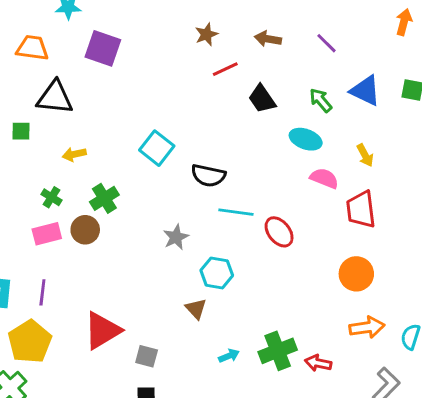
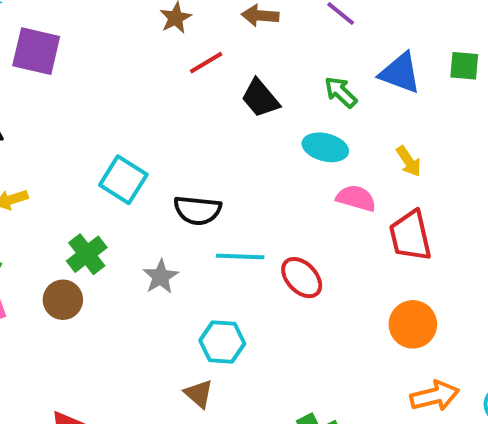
green cross: (104, 198) -> (87, 254), moved
brown circle: (85, 230) -> (63, 300), moved
gray star: (176, 237) -> (160, 277), moved

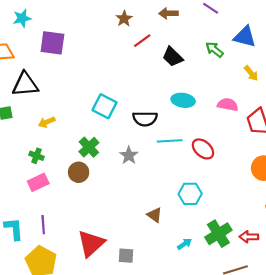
cyan ellipse: (325, 147) -> (183, 100), moved
yellow arrow: (409, 161) -> (251, 73), moved
cyan hexagon: (222, 342) -> (190, 194), moved

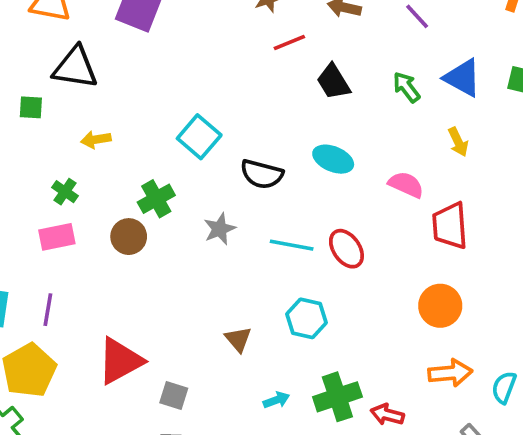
cyan line: (170, 141) -> (292, 245), moved

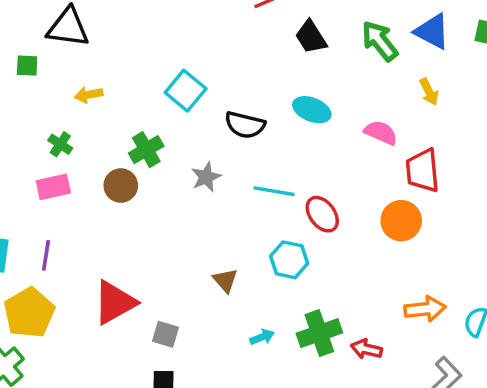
green arrow: (406, 87) -> (380, 41), size x1.4
red ellipse: (346, 249) -> (322, 214), moved
orange circle: (440, 306) -> (401, 221), moved

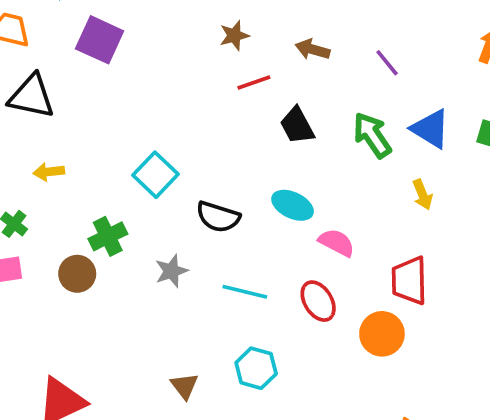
pink semicircle: (381, 133) -> (337, 243), moved
red ellipse: (322, 214) -> (318, 301), moved

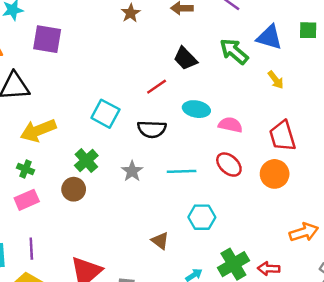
red line: (254, 83) -> (157, 87), moved
yellow arrow: (49, 172) -> (38, 130), size x1.8

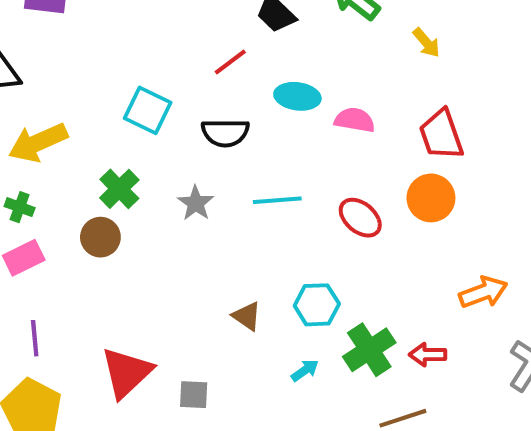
red ellipse: (229, 165) -> (360, 218), moved
cyan hexagon: (202, 217) -> (317, 305), moved

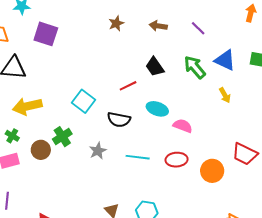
red trapezoid: (441, 135) -> (245, 154), moved, turned -56
red ellipse: (360, 218) -> (177, 160), moved, turned -55
brown circle: (100, 237) -> (41, 150), moved

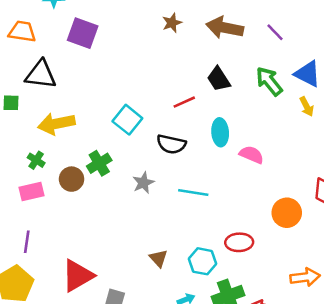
brown arrow: (158, 26) -> (225, 28), size x1.6
yellow arrow: (225, 95) -> (307, 107), moved
cyan ellipse: (157, 109) -> (220, 132), turned 65
red ellipse: (177, 160) -> (239, 242), moved

